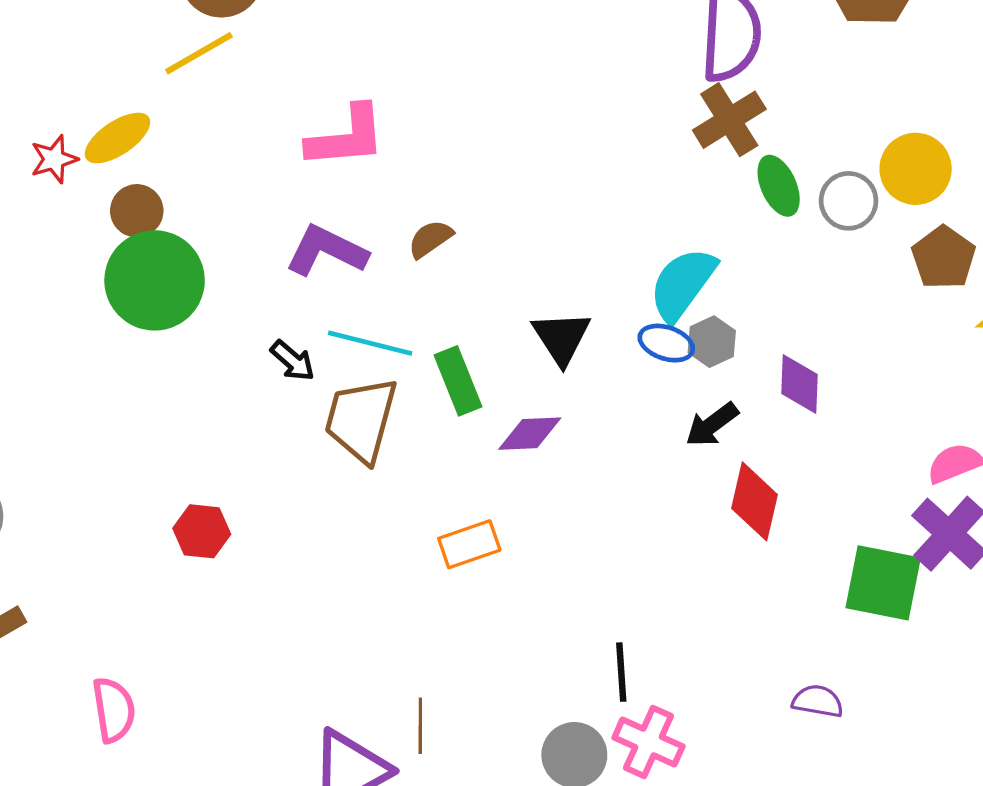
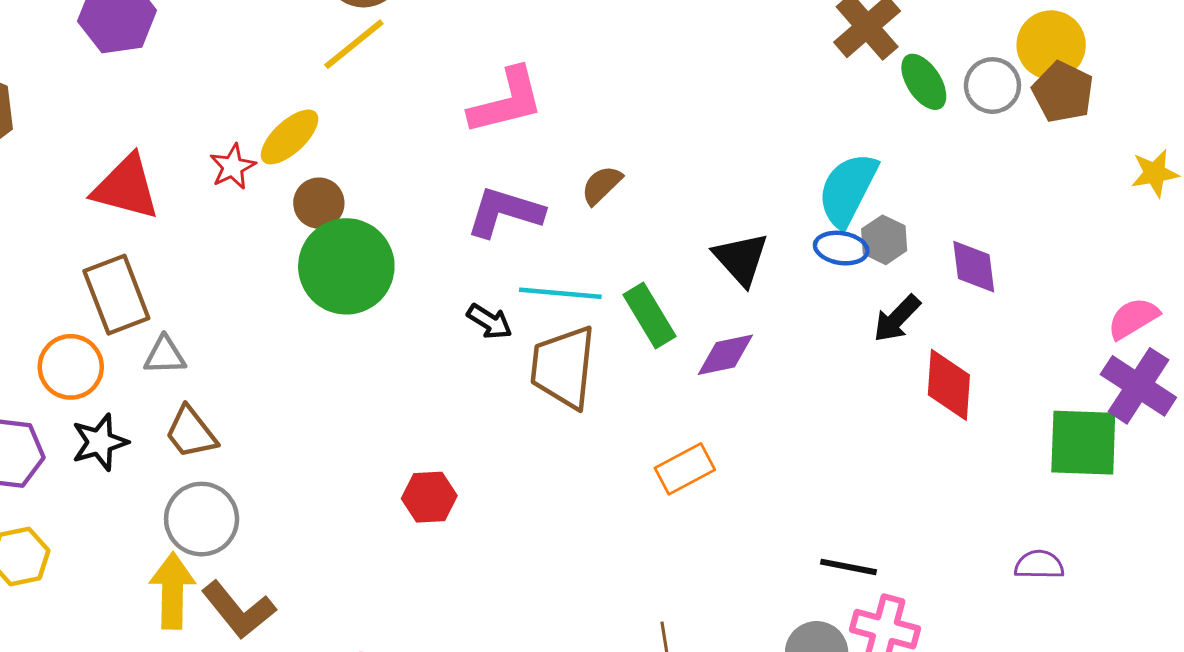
brown pentagon: (944, 258) -> (1063, 92), moved
black line: (621, 672) -> (848, 567), turned -66

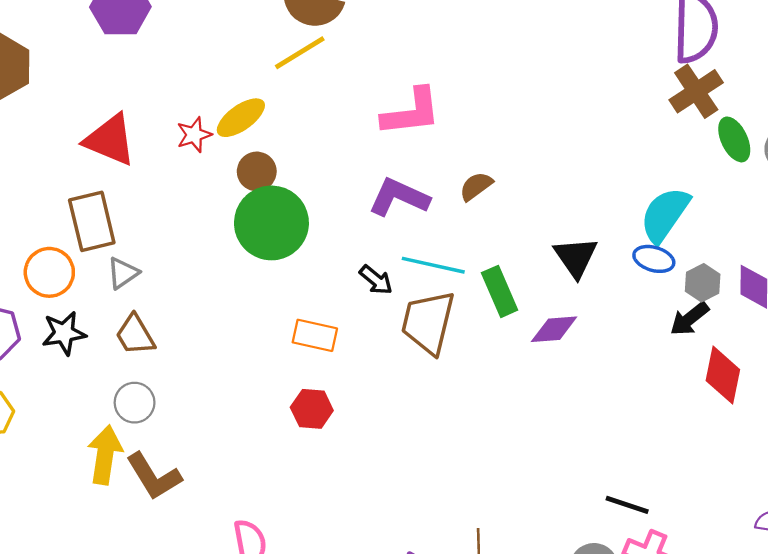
gray hexagon: (884, 240) -> (703, 283), moved
gray triangle: (165, 355) -> (123, 273), turned -40
orange rectangle: (685, 469) -> (315, 335), moved, turned 33
gray circle: (202, 519) -> (135, 403), size x0.7

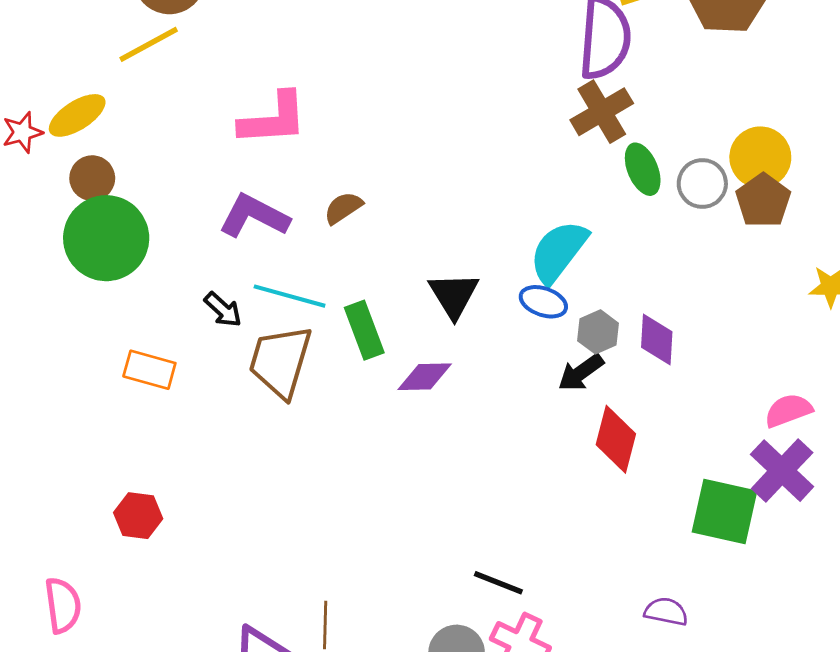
red hexagon: (312, 409) -> (138, 516), moved

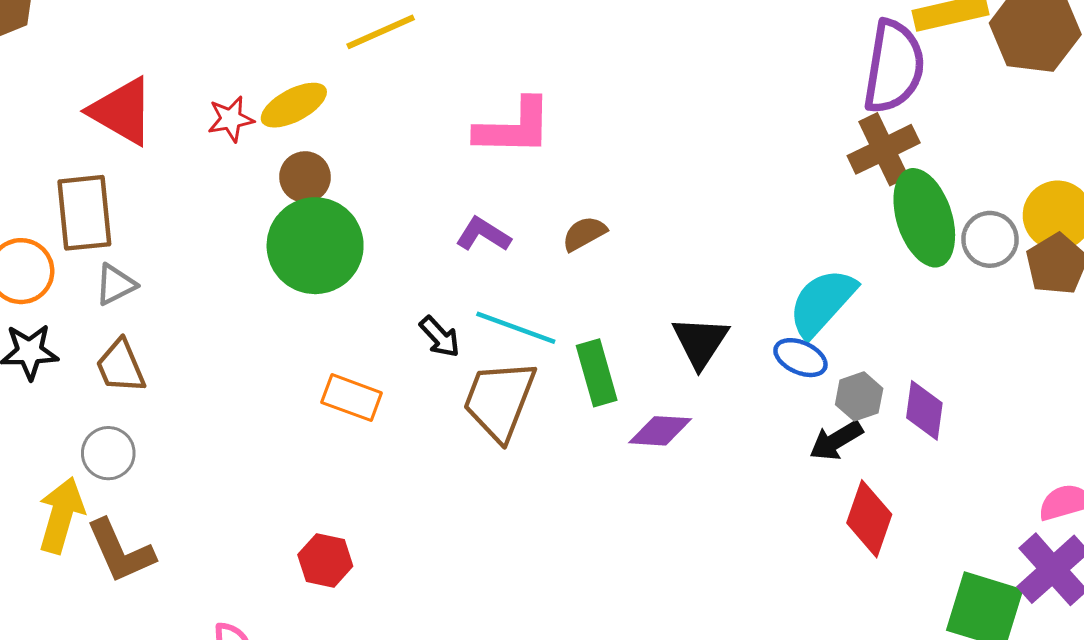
green ellipse: (643, 169) -> (924, 218), size x1.6
purple L-shape: (254, 216) -> (483, 234), size x0.7

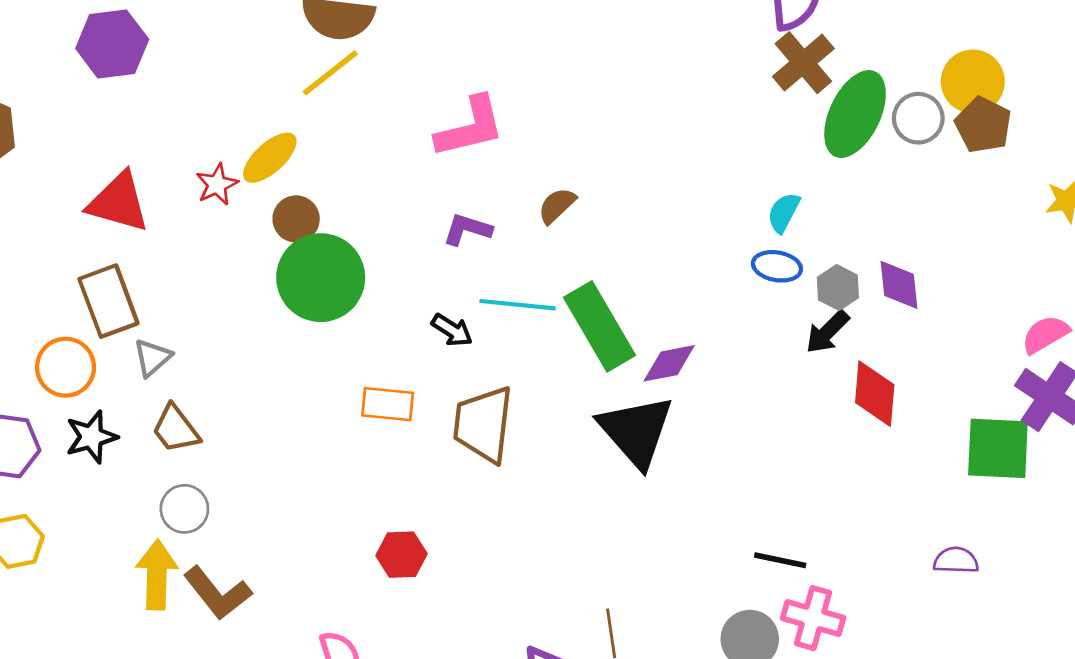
green ellipse: (924, 218) -> (855, 114), turned 58
cyan semicircle: (822, 303) -> (784, 213), size x0.6
black triangle: (700, 342) -> (636, 431), moved, size x1.5
green rectangle: (597, 373) -> (599, 326), size x1.5
brown trapezoid: (499, 400) -> (483, 424), moved

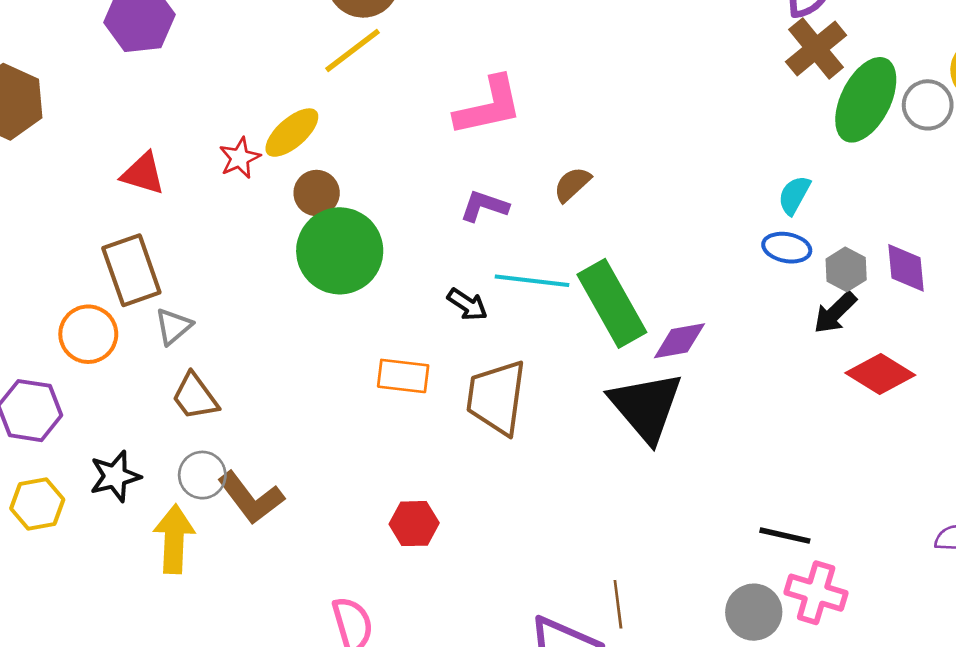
red triangle: (118, 202) -> (143, 174), size x0.7
red diamond: (875, 394) -> (880, 374), turned -64
black star: (91, 437) -> (115, 476), moved
brown L-shape: (217, 593) -> (251, 498), moved

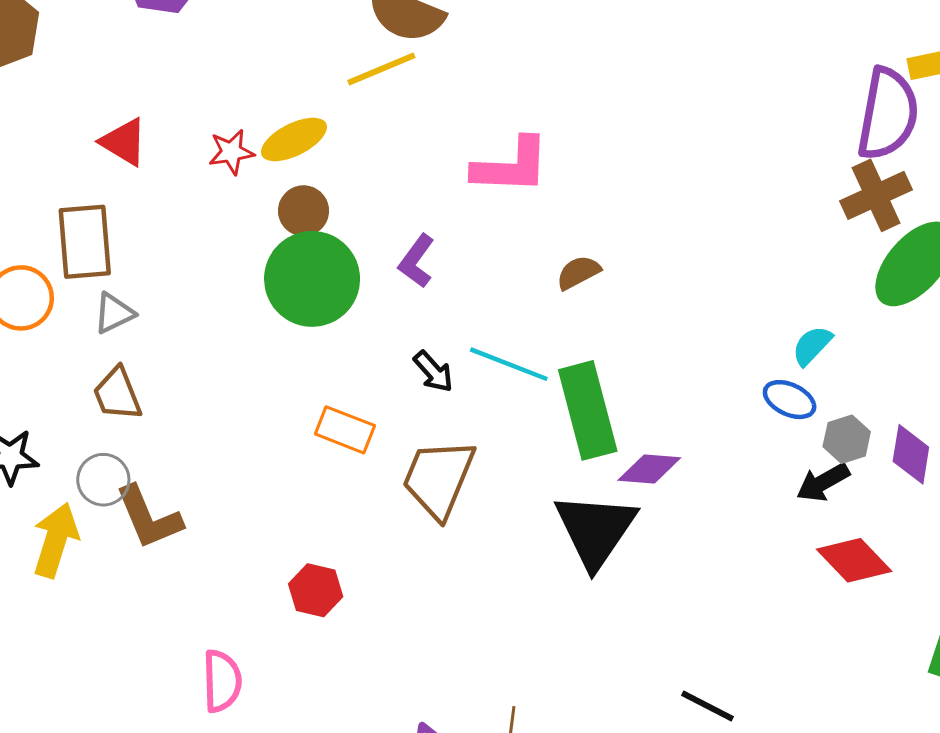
purple L-shape: (484, 206) -> (417, 261), moved, turned -87

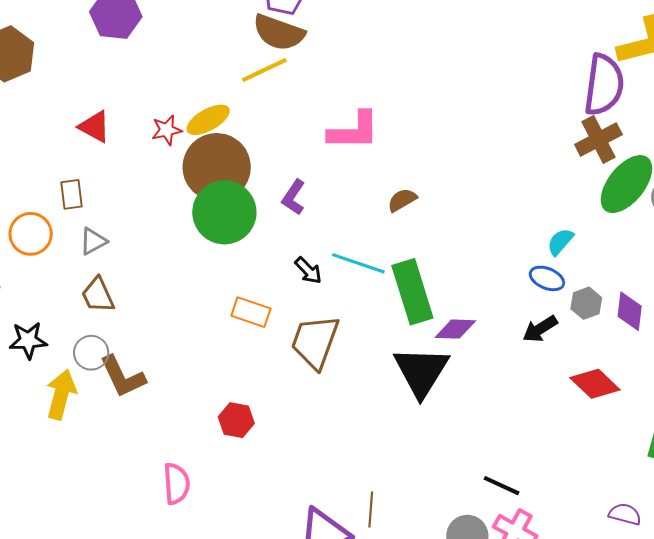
brown circle: (304, 211) -> (217, 167), size x2.0
brown rectangle: (85, 242) -> (71, 194), size x0.6
black arrow: (823, 482) -> (540, 329), moved

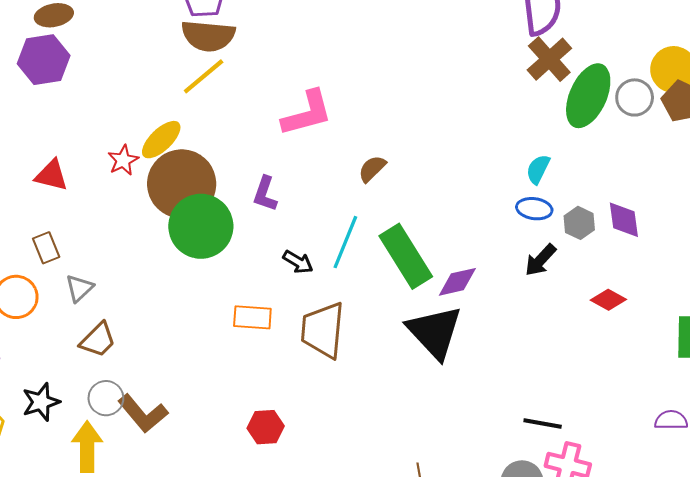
cyan line: (358, 263) -> (345, 242), turned -72
brown trapezoid: (98, 295) -> (98, 340), turned -96
red diamond: (595, 384) -> (608, 300), size x0.7

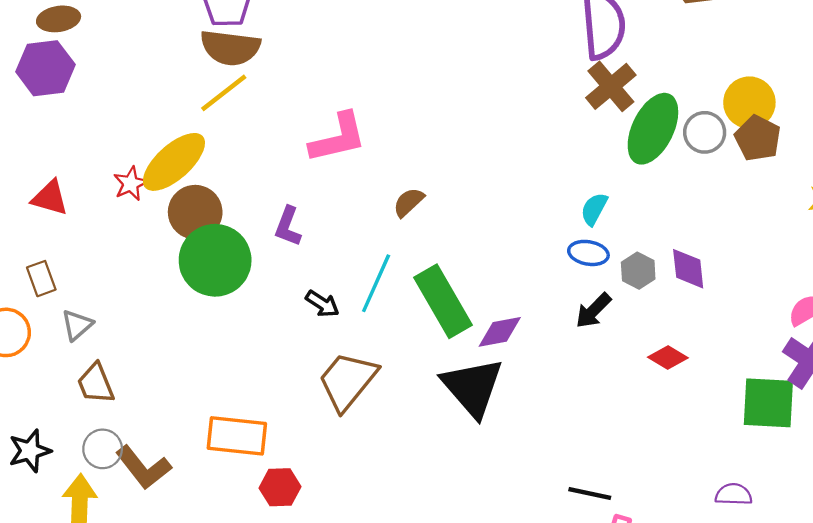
yellow ellipse: (161, 140) -> (174, 162), size x1.4
brown circle: (182, 184) -> (195, 212), size x0.7
orange rectangle: (252, 317) -> (237, 436), moved, size x1.4
brown trapezoid: (323, 330) -> (348, 381), turned 32
brown trapezoid: (98, 340) -> (96, 383), turned 111

